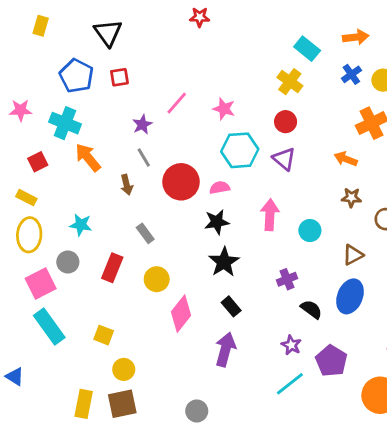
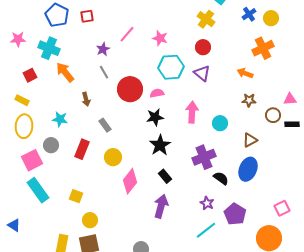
brown arrow: (127, 185) -> (86, 99), moved
purple cross: (287, 279) -> (204, 157), size x1.6

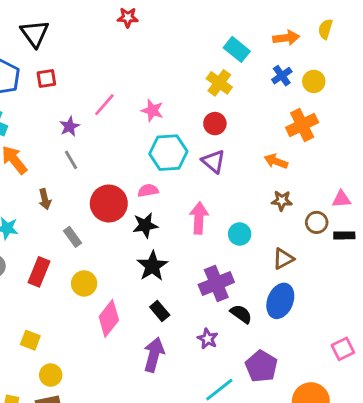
red circle: (130, 89) -> (109, 204), moved
purple star: (207, 203) -> (208, 339), moved
pink square: (282, 208) -> (343, 349), moved

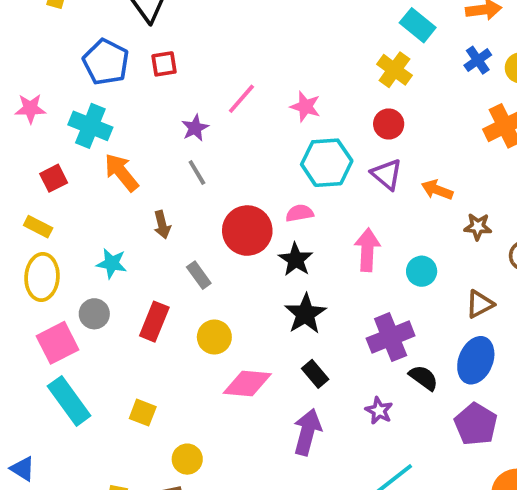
orange arrow: (276, 161) -> (437, 190), moved
black star: (145, 225) -> (296, 260), turned -30
pink diamond: (109, 318) -> (247, 384), turned 57
purple pentagon: (261, 366) -> (476, 424), moved
yellow circle: (51, 375) -> (187, 459), moved

